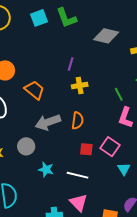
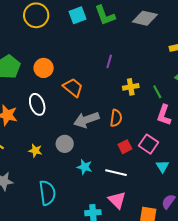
gray diamond: (106, 36) -> (145, 18), moved
yellow cross: (80, 86) -> (131, 87), moved
red square: (86, 149) -> (125, 147), turned -32

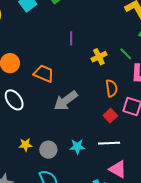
orange semicircle: (116, 118) -> (111, 88), moved
gray circle: (65, 144) -> (48, 150), moved

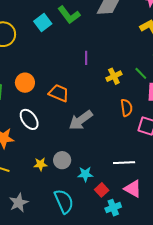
red square: (110, 116) -> (102, 190), moved
cyan star: (77, 147) -> (85, 174), moved
gray circle: (48, 150) -> (62, 160), moved

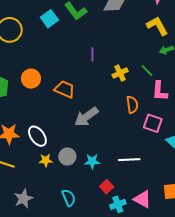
white ellipse: (29, 119) -> (37, 136), moved
cyan star: (85, 174) -> (92, 161), moved
pink triangle: (133, 189) -> (142, 199), moved
cyan semicircle: (64, 201) -> (69, 198), size x0.7

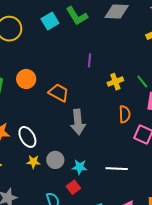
gray arrow: (86, 117) -> (78, 122), turned -65
red square: (107, 187) -> (73, 187), moved

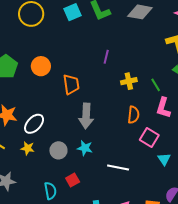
orange trapezoid: (59, 93) -> (71, 84), turned 45
white ellipse: (27, 137) -> (34, 124), turned 65
yellow star: (33, 162) -> (28, 148), moved
cyan star: (80, 167) -> (85, 148), moved

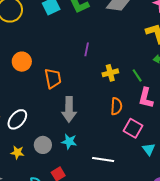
yellow star: (28, 148) -> (17, 152), moved

